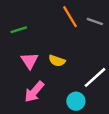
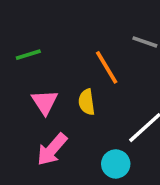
orange line: (70, 17) -> (107, 67), moved
yellow semicircle: (57, 61) -> (87, 102), turned 63

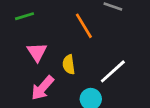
yellow semicircle: (87, 102) -> (69, 65), moved

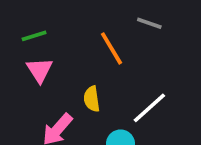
pink triangle: (37, 52) -> (39, 70), moved

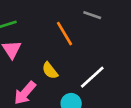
yellow semicircle: (92, 99) -> (50, 71), turned -30

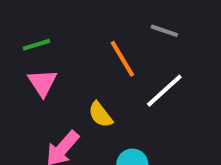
white line: (92, 77) -> (164, 91), moved

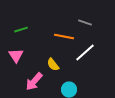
orange line: (122, 59) -> (64, 37), turned -48
pink triangle: (42, 83) -> (16, 56), moved

